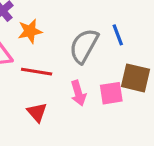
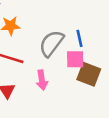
pink square: (111, 93) -> (75, 59), moved

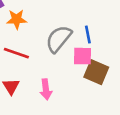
pink arrow: (42, 80) -> (46, 89), moved

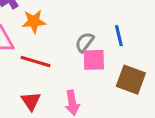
gray semicircle: (59, 39) -> (85, 42), size x0.6
pink square: (83, 56) -> (94, 60), moved

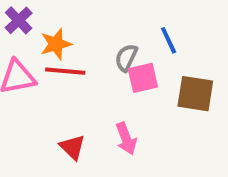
red line: (35, 62) -> (65, 71), moved

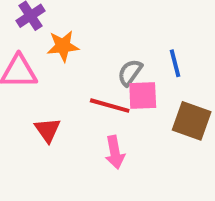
red line: (65, 71) -> (110, 106), moved
red triangle: (73, 147) -> (48, 130), moved

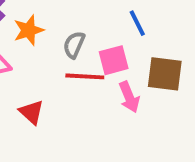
gray semicircle: (130, 72) -> (74, 45), moved
pink arrow: (115, 152) -> (129, 97), moved

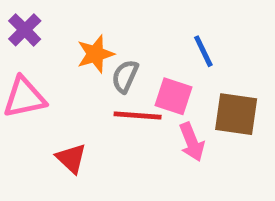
orange star: (29, 30) -> (95, 54), moved
pink square: (114, 60) -> (173, 96), turned 32

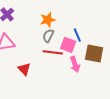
blue line: (203, 51) -> (77, 35), moved
orange star: (95, 54) -> (48, 20), moved

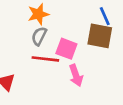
blue line: (77, 35) -> (105, 16), moved
brown square: (94, 54) -> (100, 36), moved

